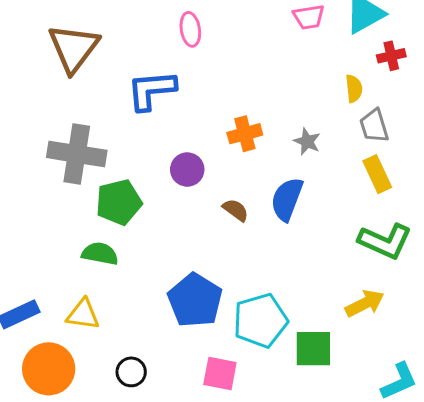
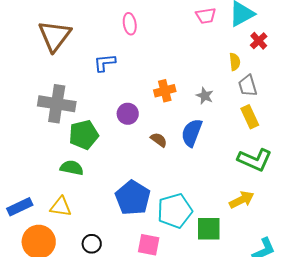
red cross: (391, 56) -> (259, 41), turned -30
blue L-shape: (151, 90) -> (105, 63), size x0.7

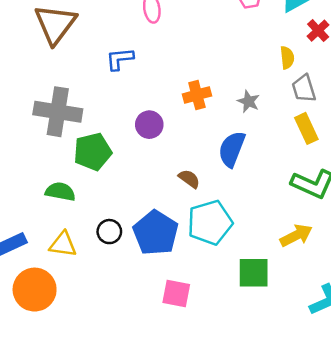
brown semicircle: (159, 140) -> (189, 179), moved
green semicircle: (72, 168) -> (60, 192), moved
cyan pentagon: (175, 211) -> (210, 223), moved
black circle: (92, 244) -> (109, 232), moved

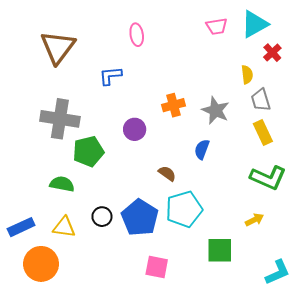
gray star: (248, 101) -> (216, 110), size x1.5
blue semicircle: (232, 149) -> (202, 149), size x0.7
yellow arrow: (296, 235) -> (254, 220), size x0.7

